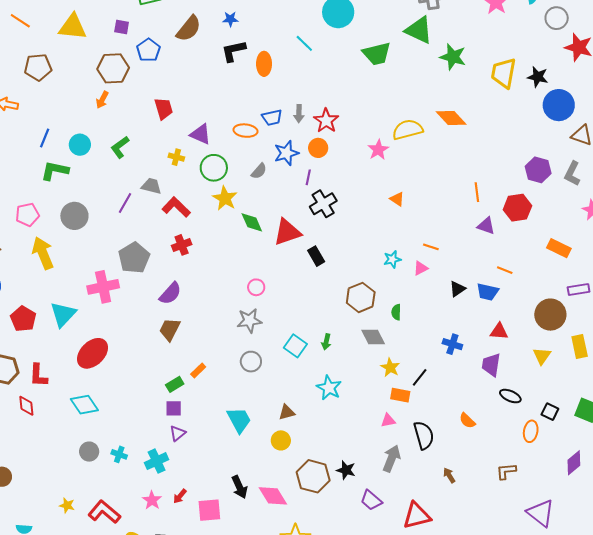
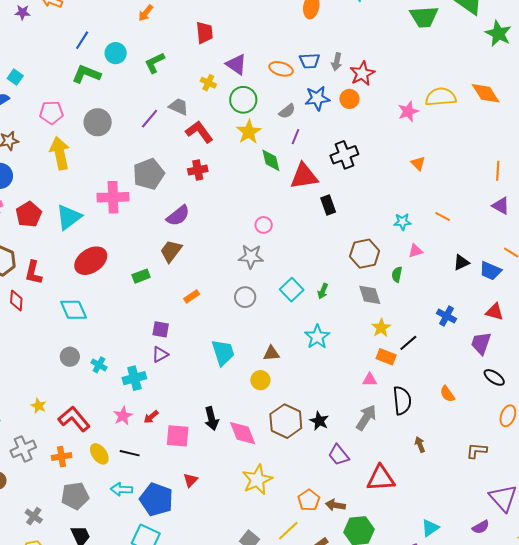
purple line: (308, 177) -> (296, 137), moved
pink triangle: (421, 268) -> (415, 251), moved
green rectangle: (175, 384) -> (141, 276), moved

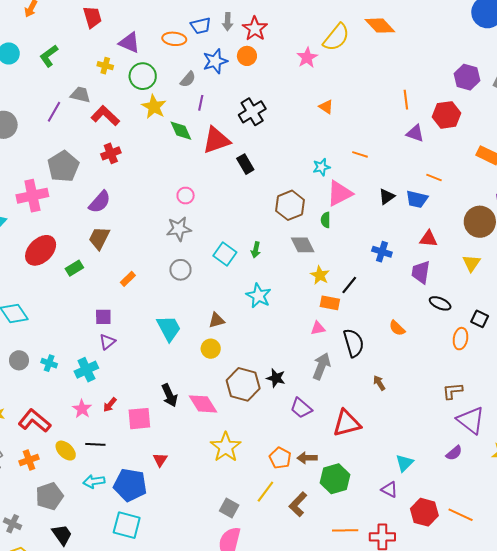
yellow semicircle: (441, 97) -> (336, 37), turned 144
pink triangle: (415, 251) -> (340, 193), size x1.8
red ellipse: (91, 261) -> (41, 250), moved
brown L-shape: (477, 451) -> (453, 391), moved

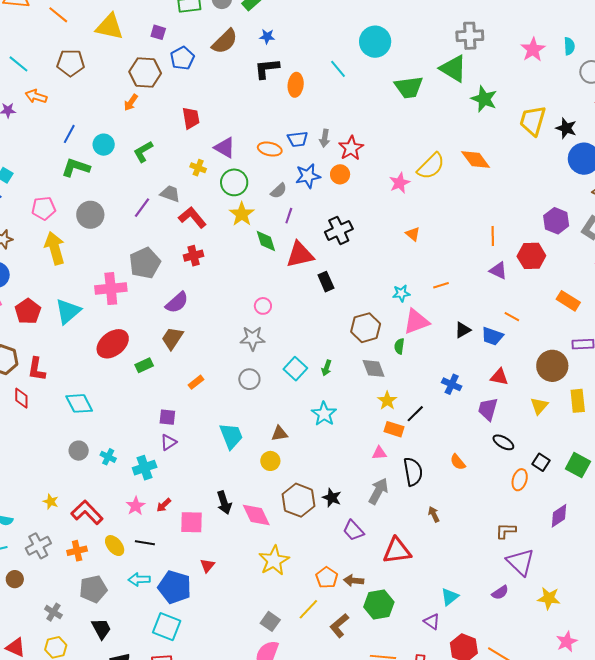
orange line: (360, 154) -> (441, 285), turned -42

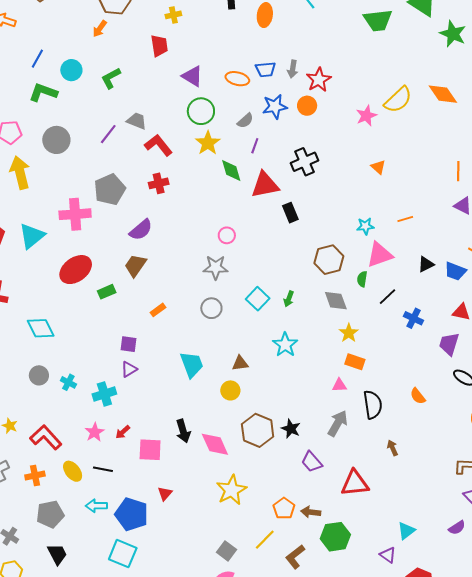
yellow cross: (198, 168) -> (173, 15), moved, turned -35
black line: (415, 414) -> (387, 297), moved

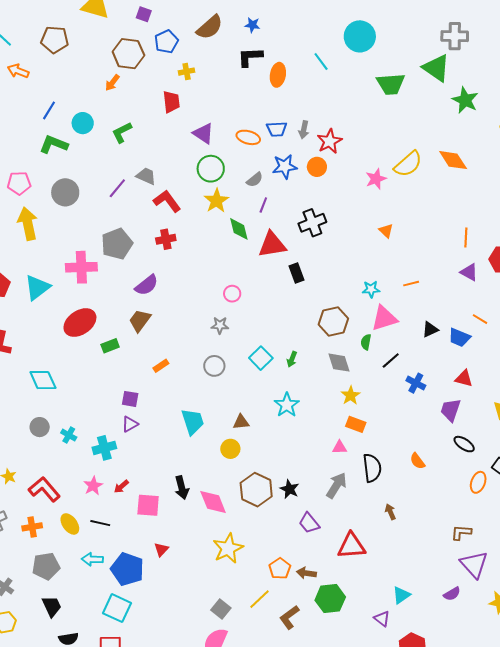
gray star: (216, 267) -> (220, 325), size x0.7

